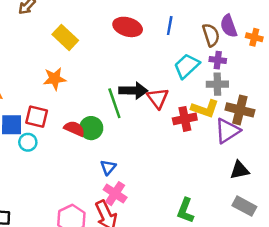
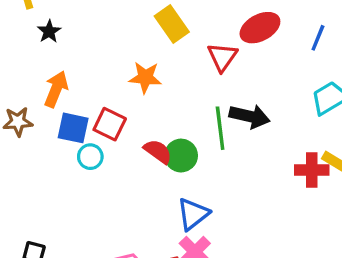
red ellipse: (128, 27) -> (260, 28), turned -56
red triangle: (158, 98) -> (222, 57), moved
blue triangle: (108, 167) -> (193, 214), size x1.5

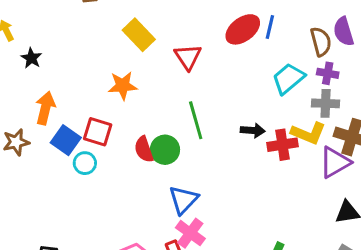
red ellipse: (260, 28) -> (243, 29), moved
black arrow: (249, 116) -> (253, 130), moved, size x0.7
blue square: (73, 128) -> (66, 140), turned 32
red semicircle: (158, 151) -> (144, 149), turned -136

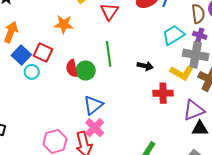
gray cross: (326, 103) -> (196, 55), size x1.4
red cross: (283, 145) -> (163, 93), moved
purple triangle: (335, 162) -> (194, 110), moved

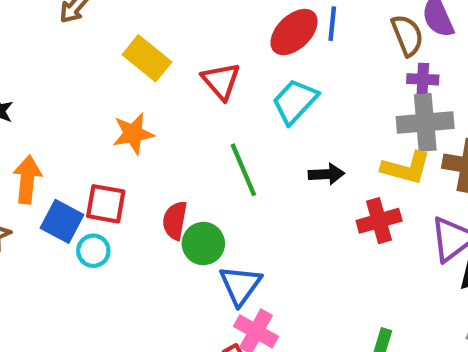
cyan trapezoid: (173, 35) -> (295, 101), moved
red semicircle: (72, 68) -> (175, 220), turned 36
green circle: (86, 70) -> (203, 244), moved

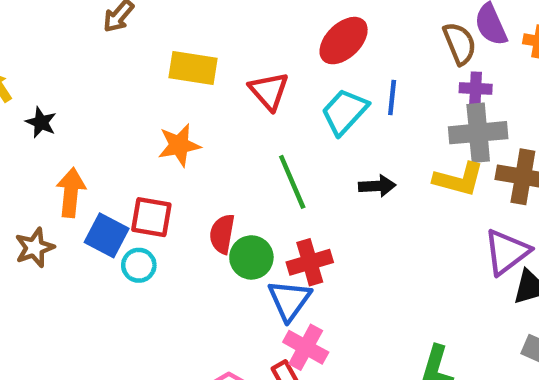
blue line: (332, 24) -> (392, 98), moved
yellow rectangle: (147, 58) -> (193, 68), turned -30
red cross: (379, 221) -> (310, 262), moved

